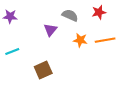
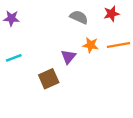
purple triangle: (50, 30) -> (68, 57), moved

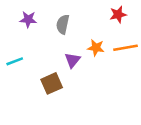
gray semicircle: (79, 17) -> (63, 24), moved, turned -102
purple star: (11, 18) -> (28, 19), moved

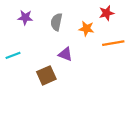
orange star: (96, 48) -> (87, 29), moved
purple triangle: (73, 60) -> (65, 54), turned -48

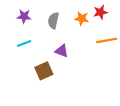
orange star: (87, 29) -> (82, 18), moved
cyan line: (13, 55) -> (24, 44), moved

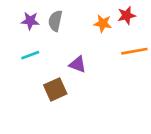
gray semicircle: (53, 21) -> (55, 21), moved

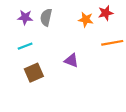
purple triangle: (78, 64) -> (71, 60), moved
brown square: (55, 89) -> (34, 73), moved

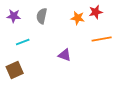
purple star: (25, 17) -> (14, 16), moved
brown square: (34, 73) -> (15, 70), moved

